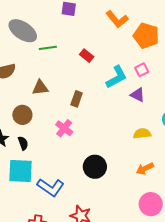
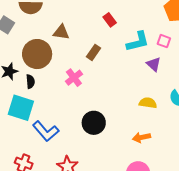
red rectangle: (87, 56) -> (110, 20), moved
pink square: (142, 70) -> (164, 41), turned 32
brown circle: (22, 115) -> (37, 54), size x1.5

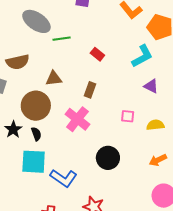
pink square: (164, 41) -> (128, 116), moved
cyan L-shape: (138, 42) -> (142, 56), moved
pink cross: (74, 78) -> (77, 119), size x1.4

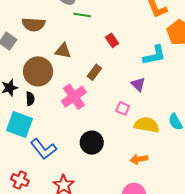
purple triangle: (151, 86) -> (138, 84), moved
yellow semicircle: (155, 125) -> (147, 125), size x1.4

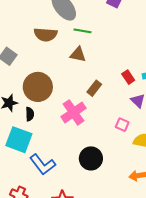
brown semicircle: (33, 24) -> (46, 35), moved
red rectangle: (112, 40) -> (128, 77), moved
brown triangle: (63, 51) -> (78, 54), moved

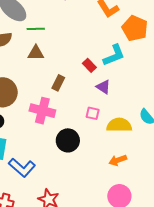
pink cross: (73, 112) -> (42, 111), turned -30
black circle: (91, 158) -> (68, 140), moved

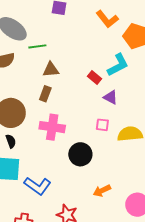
brown triangle: (36, 53) -> (51, 70), moved
brown rectangle: (58, 83) -> (45, 94), moved
orange arrow: (118, 160) -> (102, 191), moved

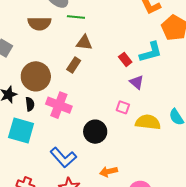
pink cross: (52, 127) -> (59, 105), moved
blue L-shape: (38, 186) -> (63, 157), moved

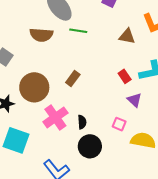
brown triangle: (84, 43) -> (127, 36), moved
black semicircle: (30, 104) -> (82, 122), moved
pink cross: (59, 105) -> (55, 117), turned 30

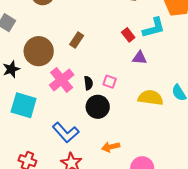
purple triangle: (134, 100) -> (139, 58), turned -35
pink square: (119, 124) -> (110, 82), moved

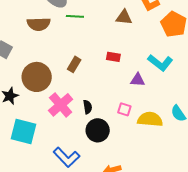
cyan L-shape: (154, 28) -> (160, 63), moved, turned 55
red rectangle: (128, 35) -> (113, 57), moved, turned -40
pink square: (110, 82) -> (124, 109), moved

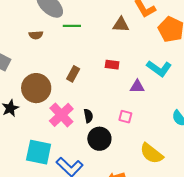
brown semicircle: (39, 24) -> (36, 35), size x0.6
yellow semicircle: (150, 119) -> (152, 153), moved, turned -145
cyan square: (24, 132) -> (39, 152), moved

